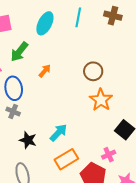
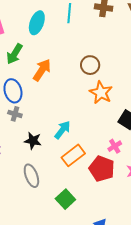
orange arrow: (45, 71) -> (42, 70), size x1.6

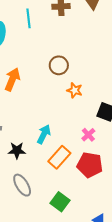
orange star: (101, 93) -> (75, 90), size x0.7
pink cross: (115, 146) -> (88, 135), moved

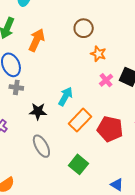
pink cross: (88, 135) -> (106, 80), moved

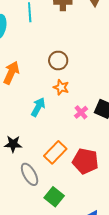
orange star: (98, 54) -> (61, 87), moved
cyan arrow: (65, 96) -> (38, 107), moved
gray ellipse: (41, 146) -> (30, 174), moved

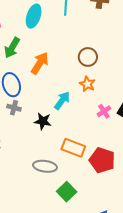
black star: (13, 144) -> (43, 121), moved
orange rectangle: (55, 152) -> (73, 148), turned 60
gray ellipse: (30, 174) -> (45, 166), turned -60

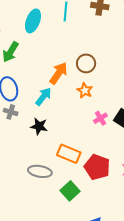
orange arrow: (40, 63) -> (59, 73), moved
cyan arrow: (62, 101) -> (43, 96), moved
green square: (67, 192) -> (70, 191), moved

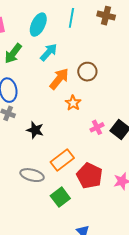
orange star: (85, 90) -> (73, 103), moved
cyan arrow: (43, 96) -> (49, 52), moved
orange rectangle: (69, 154) -> (62, 160), turned -65

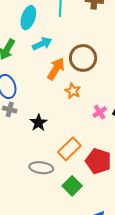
cyan arrow: (49, 52) -> (42, 44), turned 30
brown circle: (87, 72) -> (83, 58), size x1.4
black star: (35, 130) -> (39, 123), turned 30

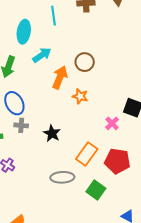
brown circle: (83, 58) -> (85, 62), size x0.7
pink cross: (100, 112) -> (112, 123), moved

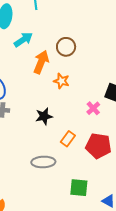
black star: (52, 133) -> (44, 116), moved, turned 30
orange rectangle: (87, 154) -> (68, 139), size x0.7
green square: (96, 190) -> (79, 188), moved, turned -30

